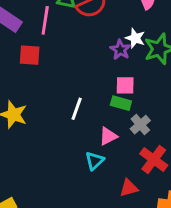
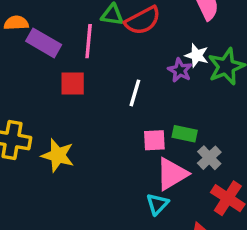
pink square: (125, 85) -> (154, 140), moved
white line: (77, 109) -> (135, 93), moved
pink triangle: (108, 136) -> (172, 174), size x1.5

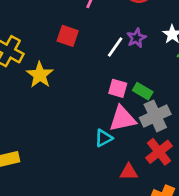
purple star: (180, 70) -> (136, 38), moved
red square: (73, 84) -> (68, 36), moved
gray cross: (209, 158) -> (155, 116), size x1.5

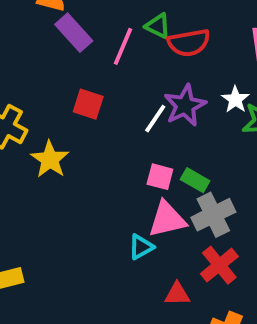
purple star: (136, 38) -> (185, 105), size x1.5

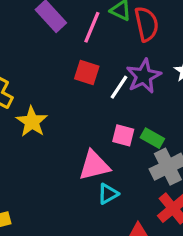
red semicircle: (189, 43) -> (146, 24), turned -92
red square: (88, 104) -> (87, 72), moved
pink triangle: (167, 219) -> (94, 165), moved

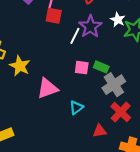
red square: (87, 72) -> (54, 16), moved
pink triangle: (94, 165) -> (47, 88), moved

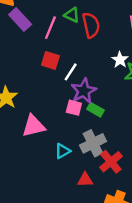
red square: (54, 16) -> (50, 60), moved
purple star: (90, 26) -> (84, 91), moved
gray cross: (114, 85) -> (93, 143), moved

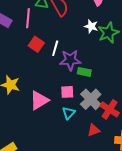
red square: (50, 60) -> (36, 44), turned 35
purple star: (84, 91) -> (70, 60), turned -30
pink square: (74, 108) -> (67, 92), moved

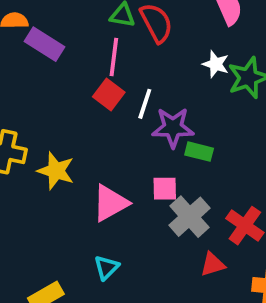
pink line: (28, 18) -> (114, 57), moved
gray cross: (91, 99) -> (190, 217), moved
cyan triangle: (69, 113) -> (106, 267), moved

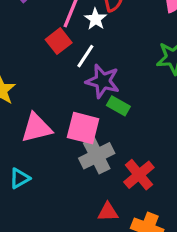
white star: (216, 64) -> (96, 19), moved
pink square: (165, 189) -> (83, 128), size x1.5
red triangle: (213, 264) -> (108, 212), moved

